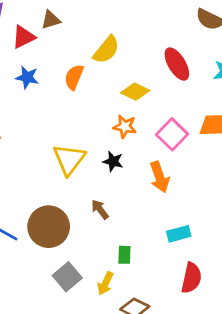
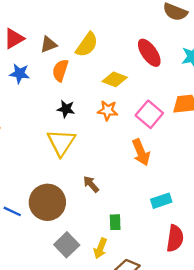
brown triangle: (51, 20) -> (49, 44), moved
black star: (113, 161) -> (66, 109), moved

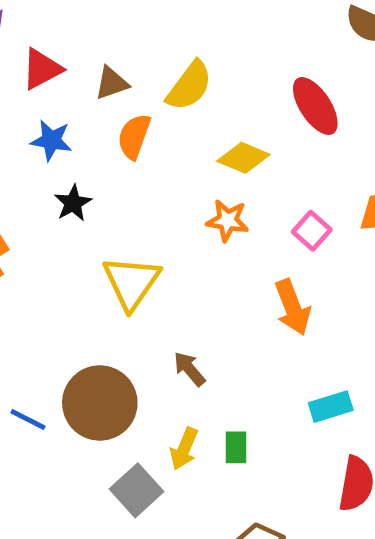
black star: (66, 109) -> (73, 203), moved, turned 30
pink square: (149, 114) -> (312, 231), size x0.7
yellow arrow: (100, 248) -> (184, 449), moved

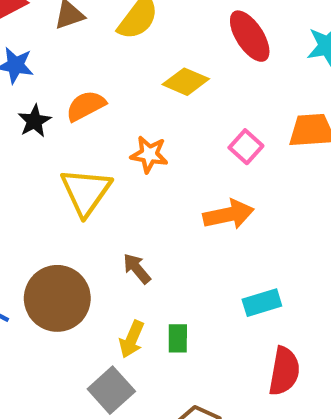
orange semicircle: (134, 136) -> (86, 106), moved, turned 42
orange star: (228, 220) -> (149, 154), moved
orange arrow: (293, 307) -> (229, 214), turned -81
gray square: (136, 490) -> (111, 390), moved

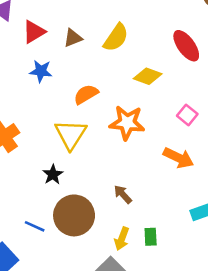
black star: (34, 121) -> (53, 174), moved
orange star: (149, 154) -> (127, 123), size x1.5
yellow triangle: (86, 192) -> (71, 134), moved
orange arrow: (229, 214) -> (178, 158), turned 40

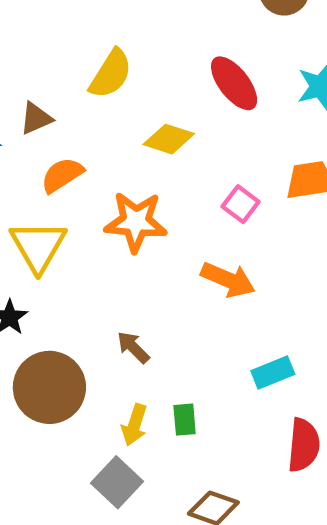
brown triangle: (73, 38) -> (36, 118), moved

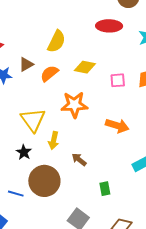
red ellipse: (234, 83) -> (109, 26), moved, turned -45
orange semicircle: (62, 175) -> (49, 74), moved
pink square: (241, 204) -> (118, 80), moved, turned -35
yellow arrow: (134, 425) -> (54, 141), moved

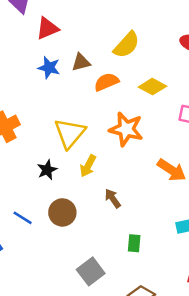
brown circle: (44, 181) -> (62, 212), size x0.7

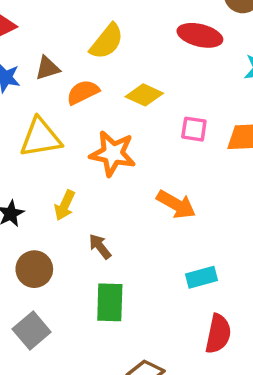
yellow triangle: (70, 133) -> (41, 138), moved, turned 44
green rectangle: (134, 243) -> (110, 302), moved, size x1.6
gray square: (91, 271) -> (32, 331), moved

